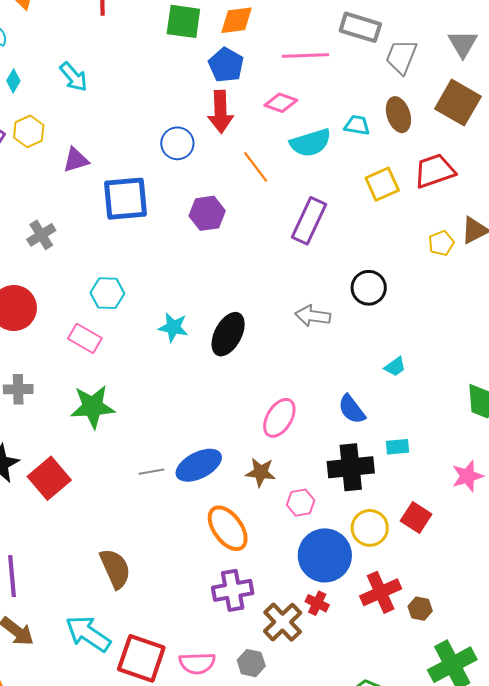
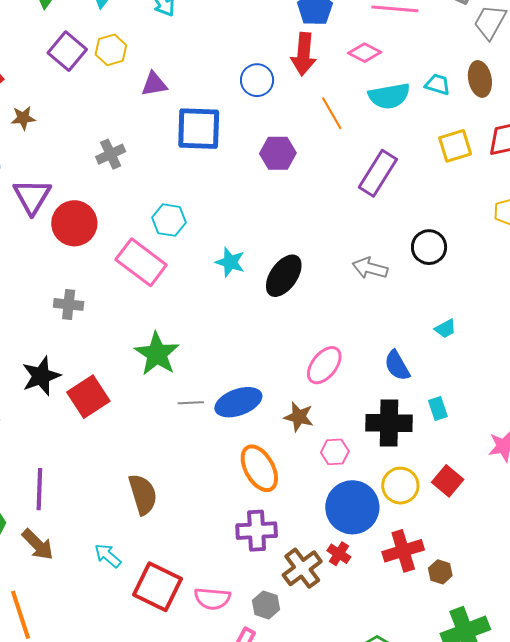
pink rectangle: (85, 338) -> (141, 262), size x1.5
green star: (93, 407) -> (157, 354), moved, turned 30
cyan rectangle: (397, 447) -> (438, 408), turned 70
cyan arrow: (88, 634) -> (108, 556), size x0.6

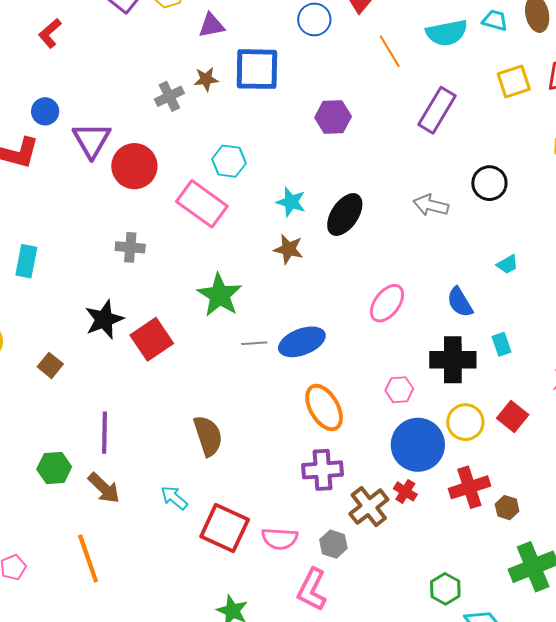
brown star: (23, 118) -> (206, 79), moved
purple hexagon: (278, 153) -> (333, 117), moved
brown star: (299, 417) -> (288, 249), moved

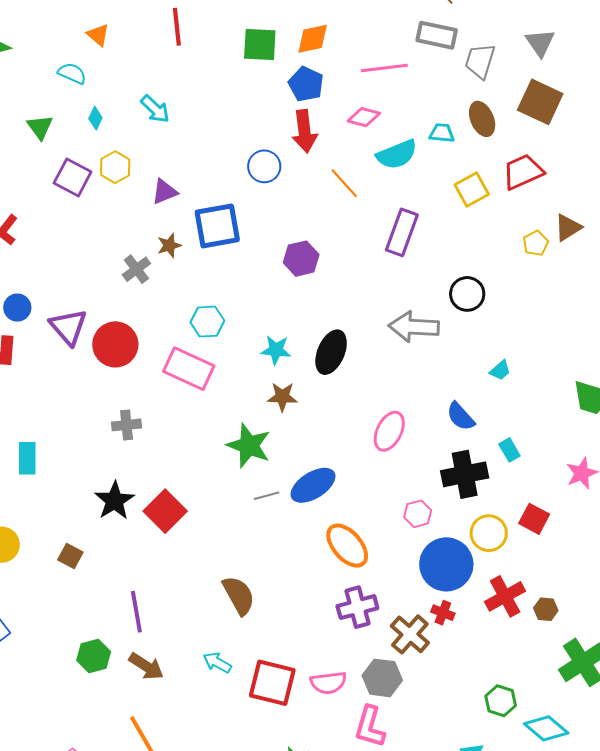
gray arrow: (431, 205) -> (414, 327), size x1.4
green star: (220, 295) -> (249, 446), moved
gray hexagon: (333, 544) -> (382, 678), size x1.4

